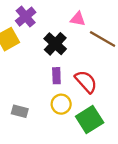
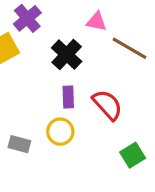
yellow circle: (61, 104) -> (60, 132), moved
green square: (90, 120) -> (133, 155), moved, size x0.7

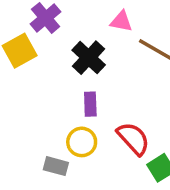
red semicircle: (107, 105) -> (133, 139), moved
gray rectangle: (19, 144) -> (56, 166), moved

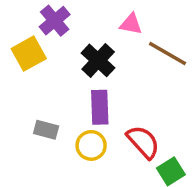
purple rectangle: (90, 104) -> (100, 107), size x1.4
gray rectangle: (56, 166) -> (46, 130), moved

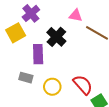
purple rectangle: (100, 107) -> (38, 54), moved

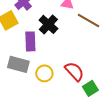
gray rectangle: (26, 78) -> (18, 64), size x1.5

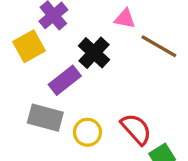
purple rectangle: (30, 41) -> (65, 80), turned 54

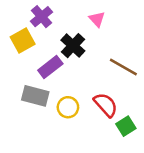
pink triangle: (125, 19) -> (97, 19), turned 36
brown line: (159, 46) -> (123, 67), moved

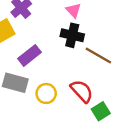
black cross: (73, 46) -> (72, 35), moved, turned -30

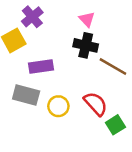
purple rectangle: (30, 55) -> (41, 66), turned 30

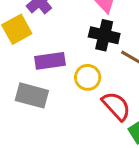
yellow circle: (58, 106) -> (88, 77), moved

